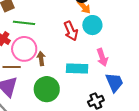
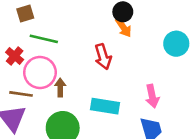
cyan circle: (92, 25) -> (176, 44), moved
pink arrow: (102, 57) -> (152, 96), moved

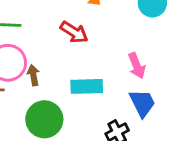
red arrow: (103, 57) -> (74, 32), turned -30

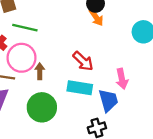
red arrow: (74, 32) -> (83, 61), moved
blue trapezoid: (142, 103) -> (108, 100), moved

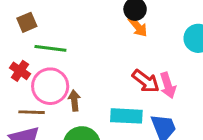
red arrow: (83, 61) -> (146, 81), moved
pink arrow: (122, 79) -> (168, 85), moved

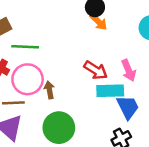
red arrow: (146, 81) -> (96, 70), moved
cyan rectangle: (126, 116) -> (110, 91), moved

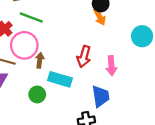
red arrow: (96, 70) -> (84, 57), turned 55
cyan rectangle: (110, 91) -> (60, 79), moved
green circle: (59, 128) -> (37, 94), size x0.6

